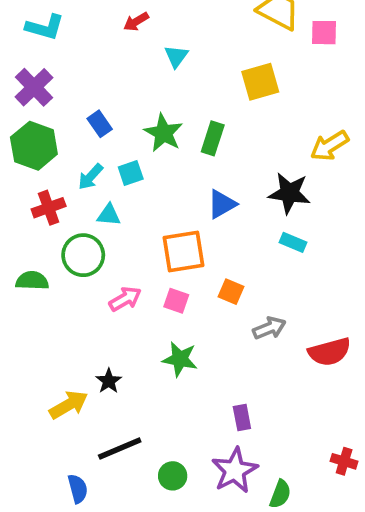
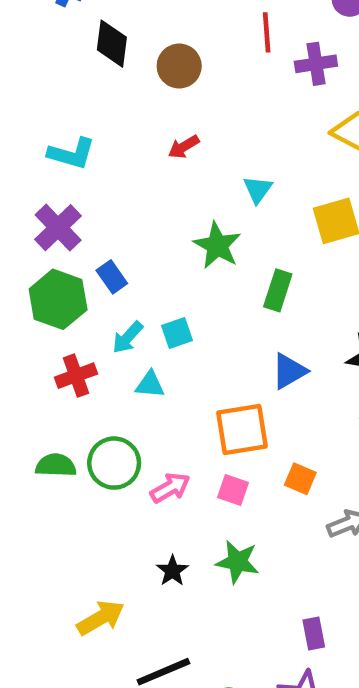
cyan triangle: (176, 56) -> (258, 189), moved
blue rectangle: (100, 124) -> (112, 277), moved
green star: (163, 133) -> (217, 245), moved
green circle: (83, 255) -> (114, 463), moved
black star: (109, 381) -> (172, 571), moved

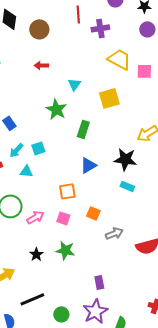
red arrow: (184, 147) -> (41, 65), turned 32
orange square: (242, 429) -> (67, 191), size x0.7

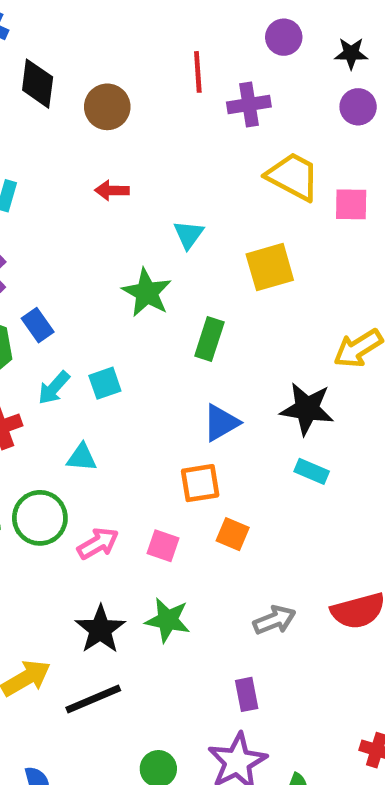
cyan triangle: (26, 171) -> (82, 458), moved
orange square: (67, 191) -> (200, 483), moved
gray arrow: (114, 233) -> (274, 620), moved
black star: (36, 254) -> (100, 629), size x1.5
black line: (32, 299) -> (93, 699), moved

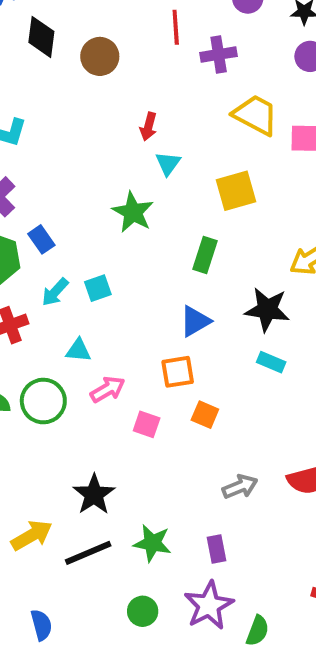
red arrow: (112, 190) -> (148, 127), moved, turned -76
green rectangle: (209, 339) -> (205, 255), moved
pink arrow: (98, 543) -> (108, 389), moved
green star: (168, 620) -> (152, 543), moved

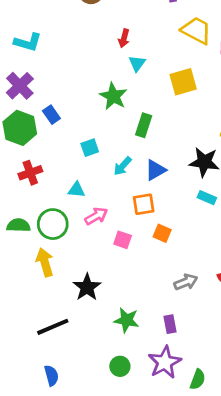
green rectangle: (205, 255) -> (144, 125), moved
cyan arrow: (55, 292) -> (123, 166), moved
yellow arrow: (32, 535) -> (45, 262), moved, turned -76
black line: (88, 553) -> (53, 327), moved

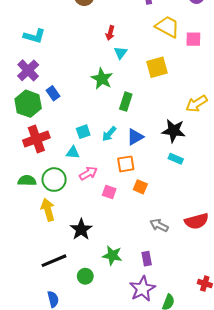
cyan square: (90, 148) -> (83, 132), moved
red cross: (30, 173) -> (36, 139), size x1.4
gray arrow: (186, 282) -> (159, 225), turned -132
green circle: (120, 366) -> (85, 276), moved

